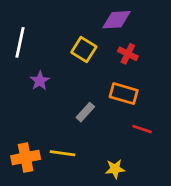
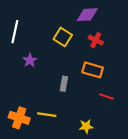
gray rectangle: (85, 112) -> (64, 84), turned -32
orange cross: (26, 158) -> (19, 118), turned 30

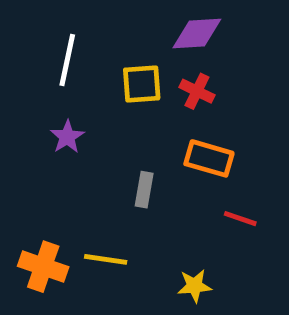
white line: (15, 32) -> (67, 60), moved
yellow square: (63, 37) -> (142, 84), turned -36
red cross: (96, 40) -> (197, 91), moved

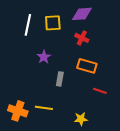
yellow square: (142, 84) -> (53, 23), moved
purple star: (67, 137) -> (44, 57), moved

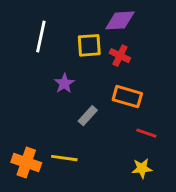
yellow square: (53, 23) -> (89, 45), moved
gray rectangle: (60, 79) -> (88, 116), turned 32
yellow star: (81, 119) -> (142, 168), moved

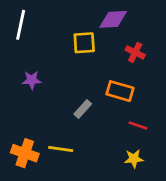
white line: (41, 37) -> (21, 25), moved
red cross: (120, 56) -> (135, 52), moved
purple star: (64, 83) -> (32, 80), moved, turned 30

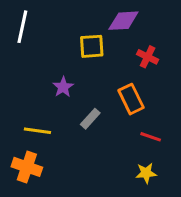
purple star: (32, 80) -> (63, 87), moved, turned -30
orange rectangle: (120, 91) -> (131, 99), turned 48
yellow line: (61, 149) -> (37, 131), moved

